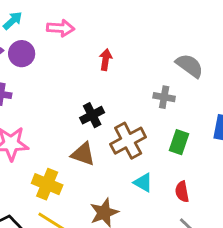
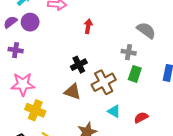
green rectangle: (179, 142) -> (135, 74), moved
yellow cross: (47, 184) -> (35, 110), moved
red semicircle: (182, 192) -> (141, 117), turned 72

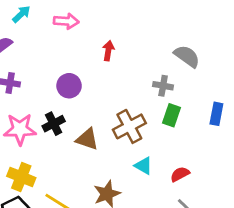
purple circle: (30, 22) -> (69, 86), moved
black cross: (79, 65) -> (54, 124), moved
yellow cross: (35, 110) -> (21, 177), moved

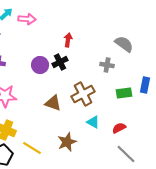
pink arrow: (66, 21) -> (27, 19), moved
green rectangle: (171, 115) -> (124, 93), moved, turned 63
black cross: (54, 124) -> (60, 62), moved

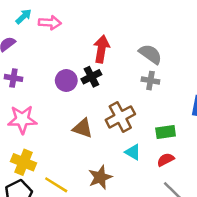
red arrow: (68, 40) -> (101, 49), size x1.5
gray semicircle: (124, 44) -> (150, 54), moved
green rectangle: (124, 93) -> (166, 132), moved

